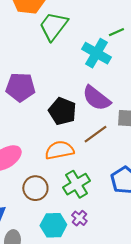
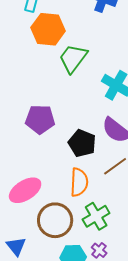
orange semicircle: (59, 150) -> (79, 182), turned 104
brown circle: (35, 188) -> (55, 220), size x1.4

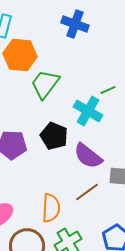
black pentagon: (82, 143) -> (54, 136), moved

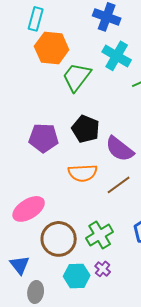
cyan cross: (88, 111) -> (117, 56), moved
orange semicircle: (51, 208) -> (83, 173), moved, turned 84

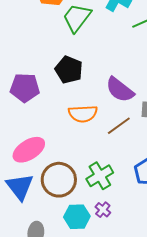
black pentagon: (86, 129) -> (69, 70), moved
purple pentagon: (44, 138) -> (25, 88), moved
blue triangle: (20, 265) -> (20, 187), moved, size x1.4

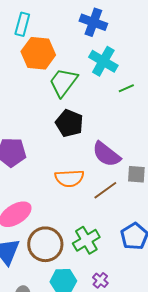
black pentagon: (69, 70) -> (69, 123), moved
purple cross: (103, 210) -> (100, 280), moved

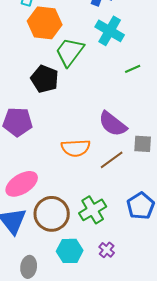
green line: (126, 88) -> (133, 69), moved
black pentagon: (69, 123) -> (45, 79), moved

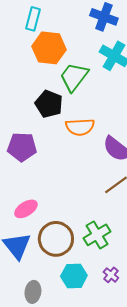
orange semicircle: (76, 148) -> (80, 127), moved
pink ellipse: (22, 184) -> (26, 209), size x0.7

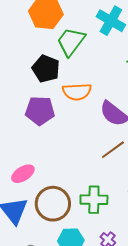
purple pentagon: (22, 147) -> (40, 111), moved
green cross: (97, 235) -> (94, 200), turned 32

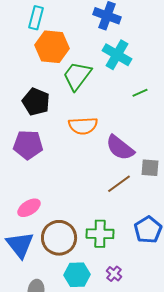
black pentagon: (46, 69) -> (36, 102), moved
purple pentagon: (40, 111) -> (28, 145), moved

